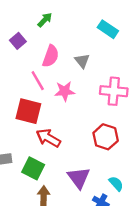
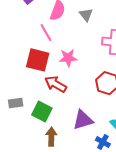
pink star: (65, 91) -> (68, 58), moved
purple triangle: (79, 178) -> (83, 120), turned 50

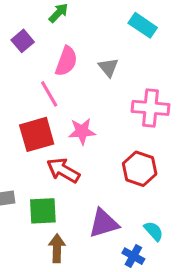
red square: (38, 60) -> (37, 134), turned -30
green square: (42, 111) -> (43, 211), turned -30

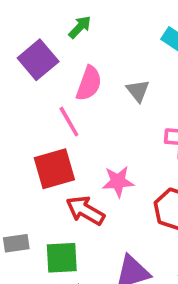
purple square: (23, 41) -> (38, 60), size x1.5
pink star: (82, 131) -> (118, 181), moved

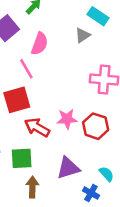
gray triangle: (138, 91) -> (83, 35), moved, turned 35
pink star: (118, 181) -> (67, 119), moved

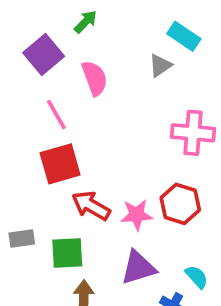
pink semicircle: (39, 44) -> (95, 78), turned -40
pink line: (26, 69) -> (56, 115), moved
pink star: (67, 119) -> (137, 215), moved

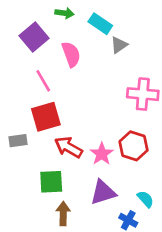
green arrow: (86, 22) -> (64, 13), turned 54
cyan rectangle: (184, 36) -> (100, 24), moved
pink star: (137, 215) -> (102, 154), turned -30
gray rectangle: (22, 238) -> (18, 141), moved

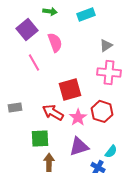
cyan rectangle: (100, 24) -> (86, 14), moved, turned -54
gray triangle: (119, 45) -> (106, 45), moved
red square: (46, 117) -> (70, 89), moved
cyan semicircle: (145, 199) -> (111, 151), turned 80

